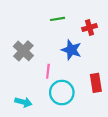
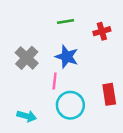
blue star: (71, 50) -> (67, 57), moved

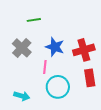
green line: (66, 22) -> (34, 20), moved
red cross: (102, 31) -> (84, 50), moved, size x1.5

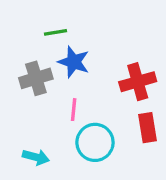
blue star: (55, 47) -> (74, 62), moved
gray cross: (22, 48) -> (36, 78), turned 30

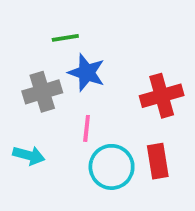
red rectangle: (148, 128) -> (158, 161), moved
cyan arrow: (36, 157) -> (29, 155), moved

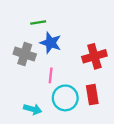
gray cross: (42, 92) -> (25, 54), turned 35
cyan arrow: (29, 155) -> (33, 109), moved

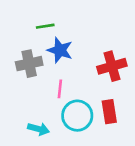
gray cross: (25, 54) -> (29, 64), turned -30

